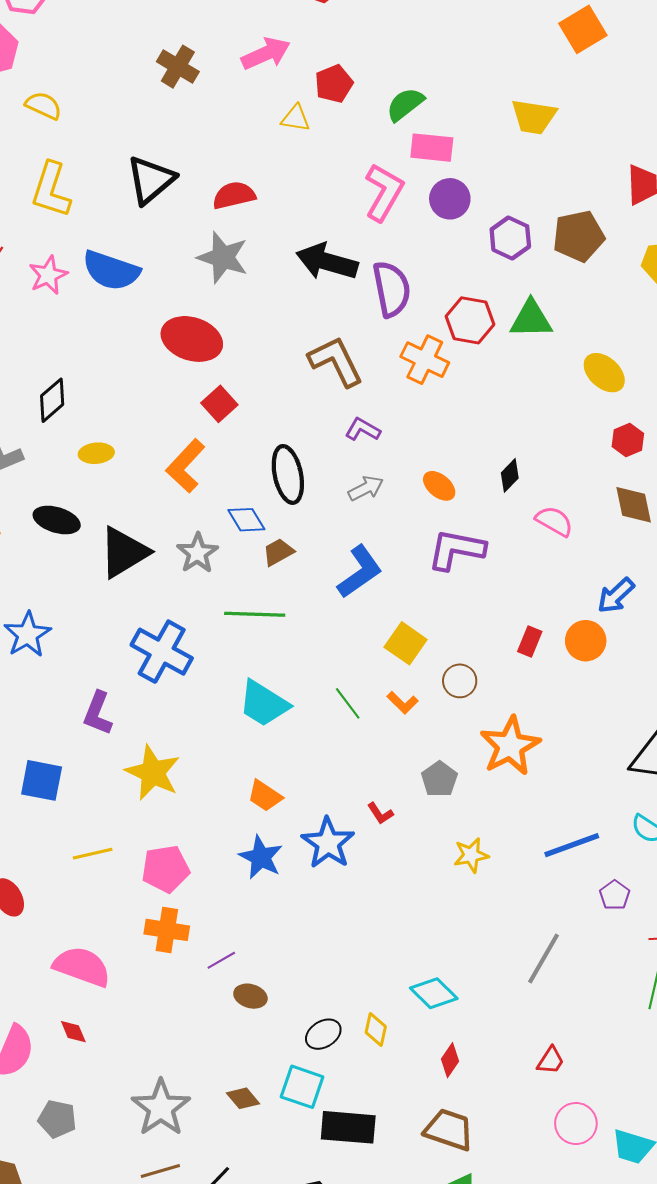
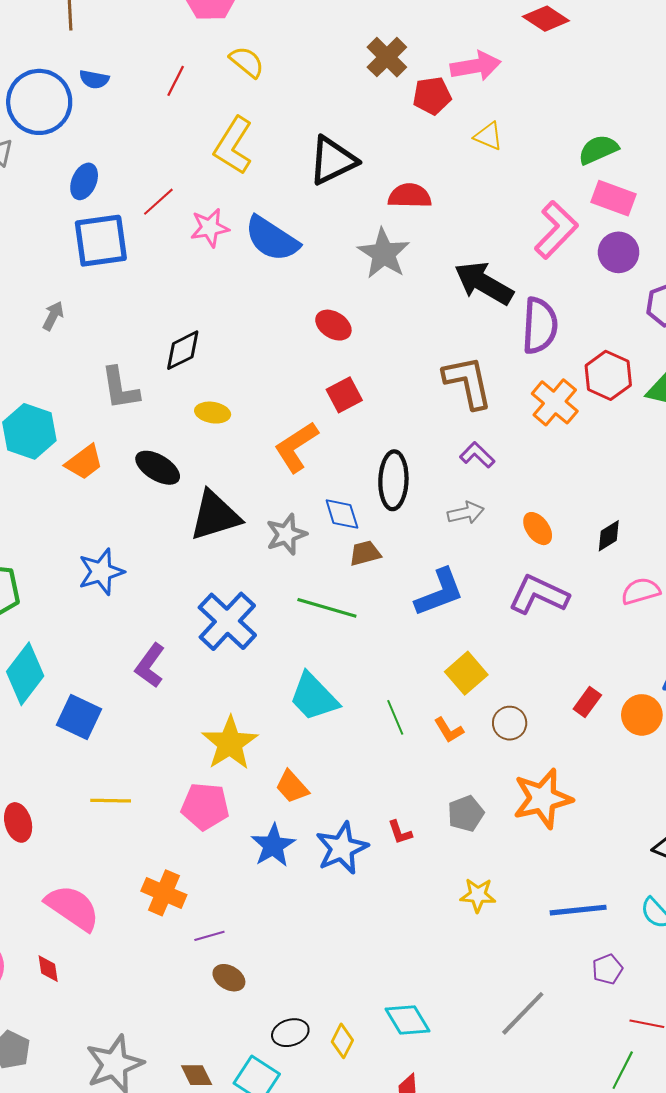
red pentagon: (334, 84) -> (432, 96), moved
red ellipse: (192, 339) -> (333, 325), size x0.6
pink semicircle: (554, 521) -> (641, 591), turned -60
yellow star: (153, 773) -> (230, 743), moved
pink pentagon: (166, 869) -> (205, 806), moved

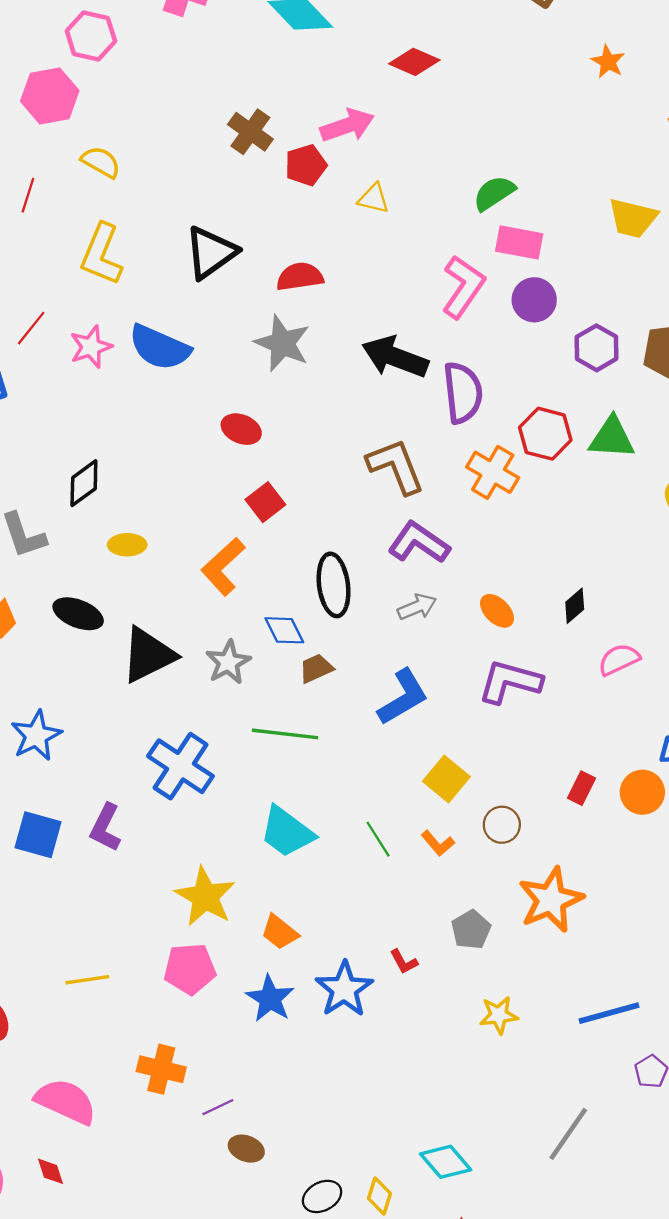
purple L-shape: (477, 455) -> (419, 543), size x1.6
blue square: (79, 717) -> (38, 835), moved

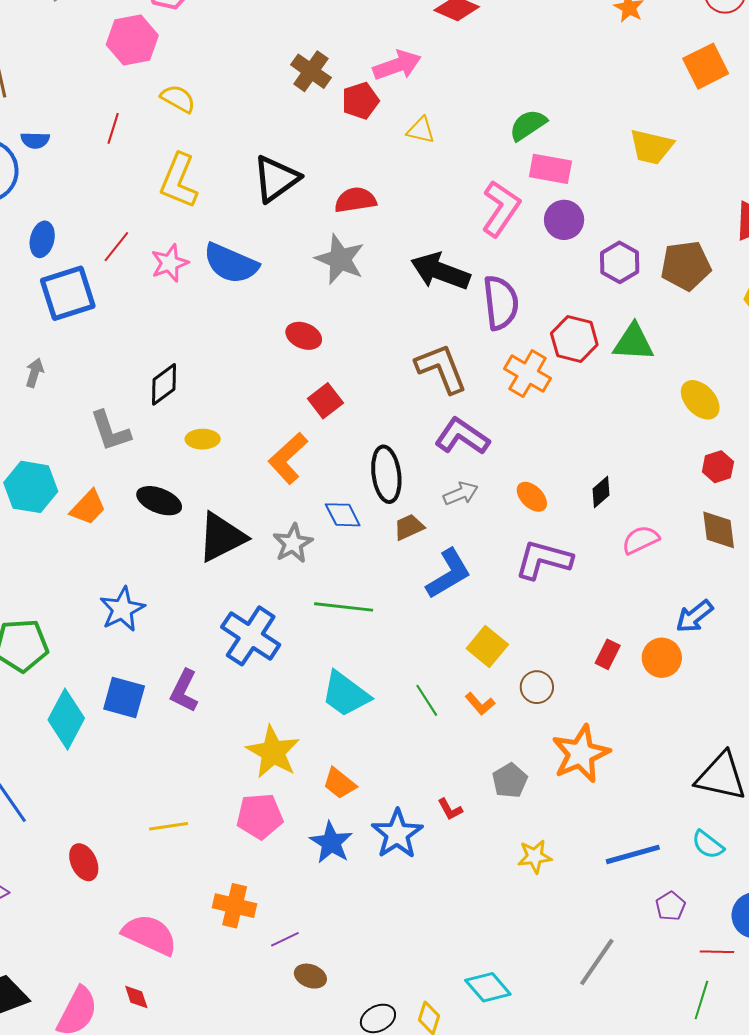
brown trapezoid: (316, 668) -> (409, 527), moved

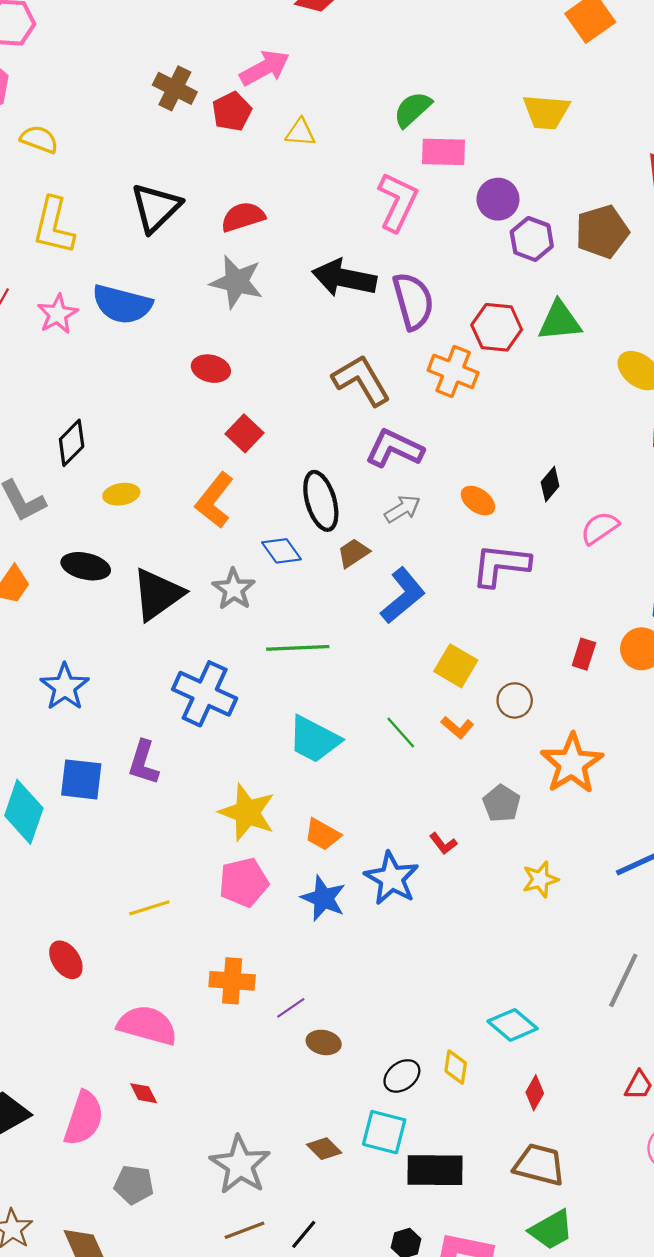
purple circle: (564, 220) -> (498, 199), moved

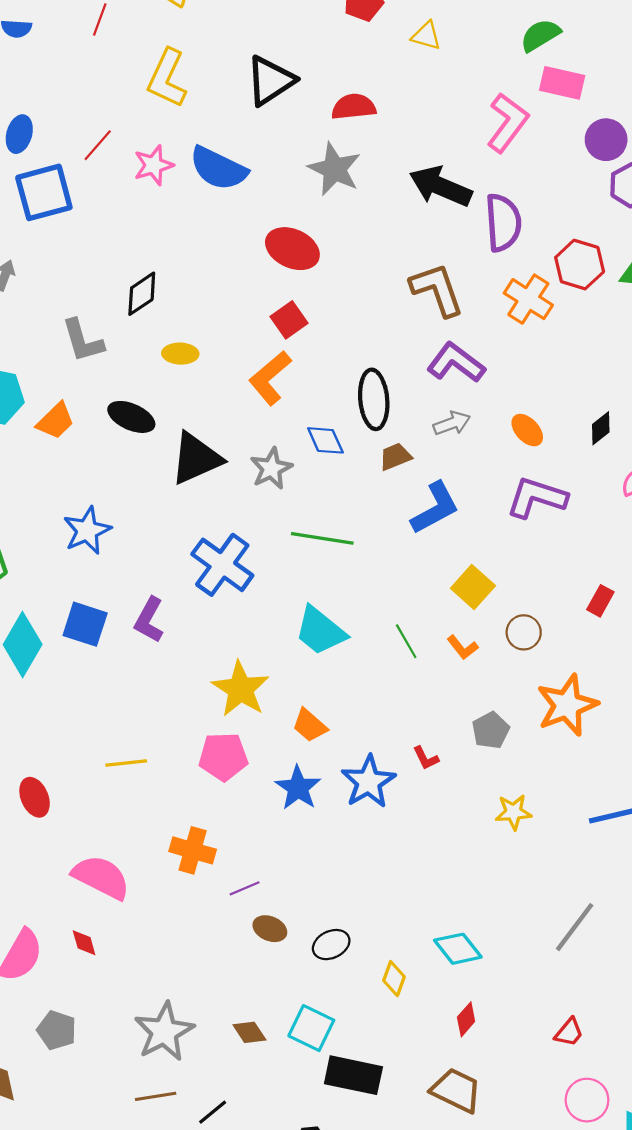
red ellipse: (211, 369) -> (292, 249), size x1.4
red square: (244, 433) -> (289, 320), moved
black ellipse: (402, 1076) -> (331, 945), moved

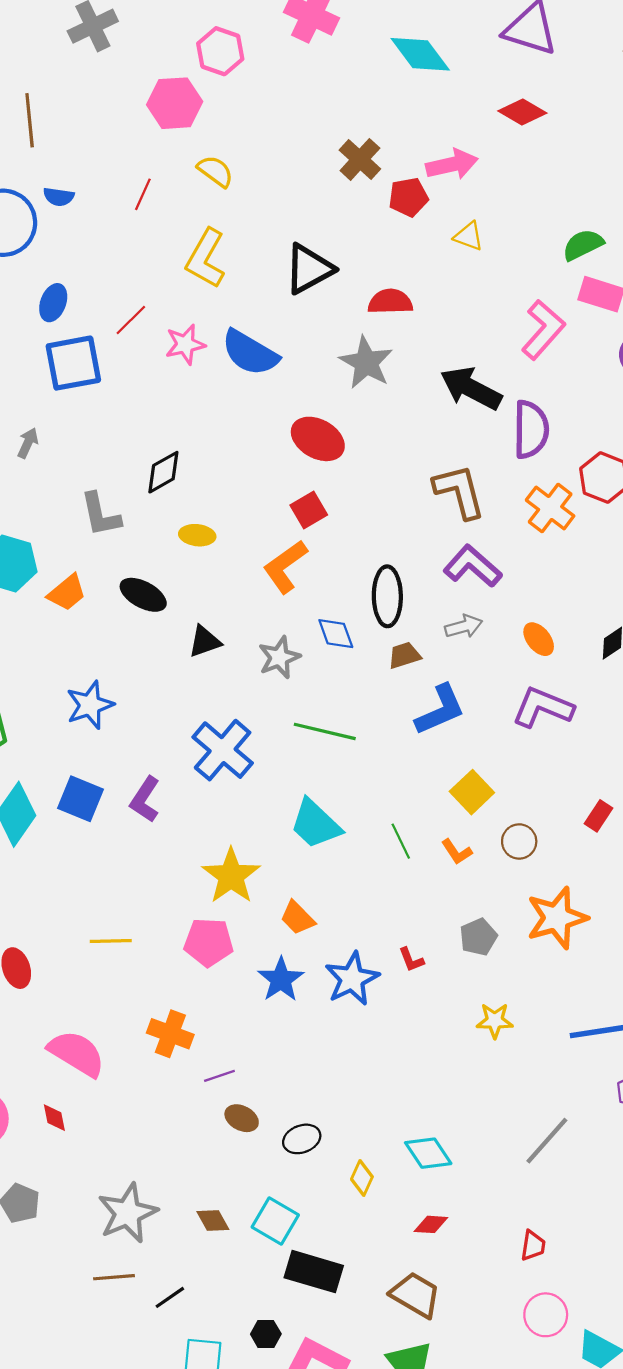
black triangle: (196, 458) -> (205, 642), size x0.6
red diamond: (466, 1019) -> (431, 1224), turned 48
red trapezoid: (569, 1032) -> (533, 1246), turned -36

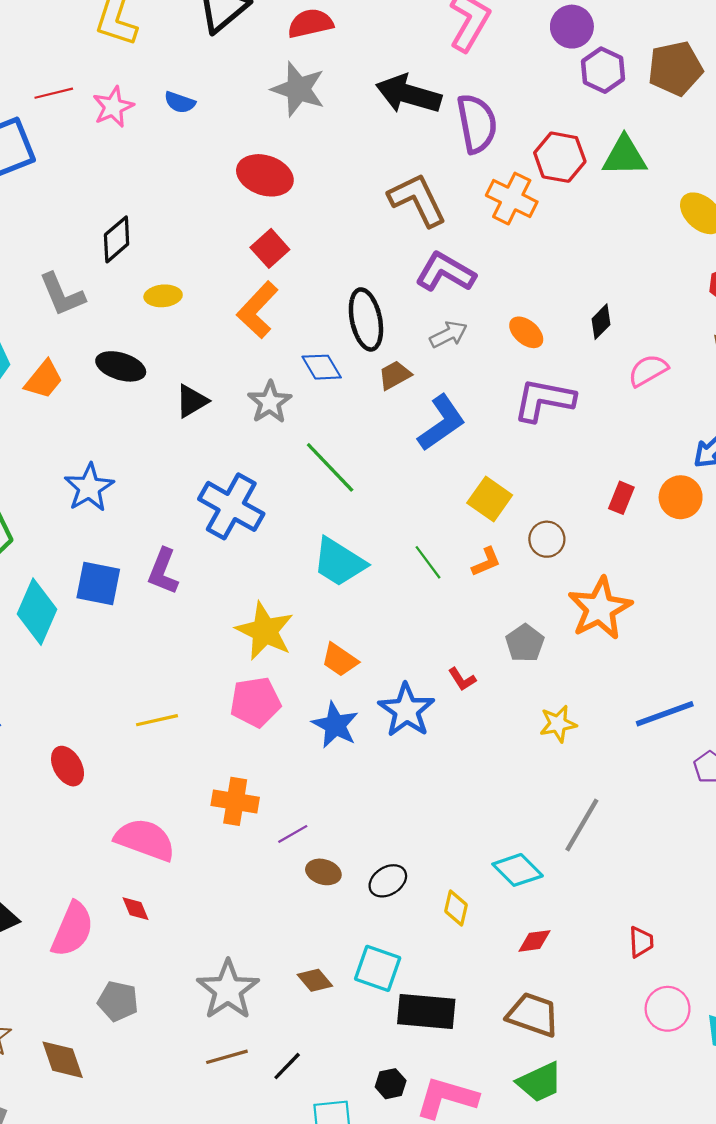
red line: (131, 320) -> (54, 93), turned 42
blue semicircle: (250, 353) -> (180, 102), size x0.5
green line: (325, 731) -> (330, 467), turned 44
orange L-shape: (457, 852) -> (486, 562), turned -68
gray line: (547, 1141) -> (582, 825), moved

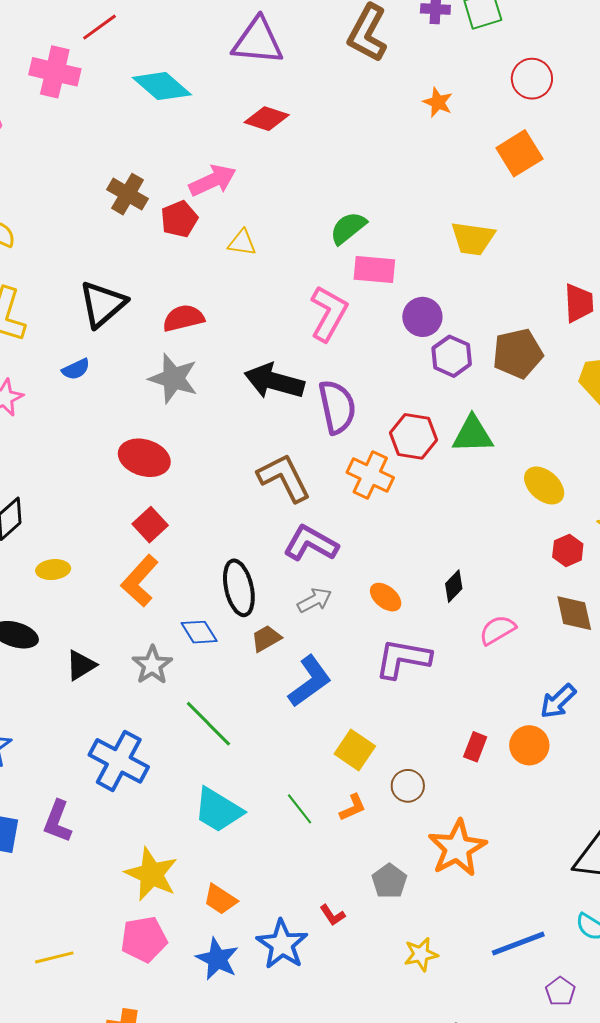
blue semicircle: (180, 102) -> (76, 369), moved, turned -44

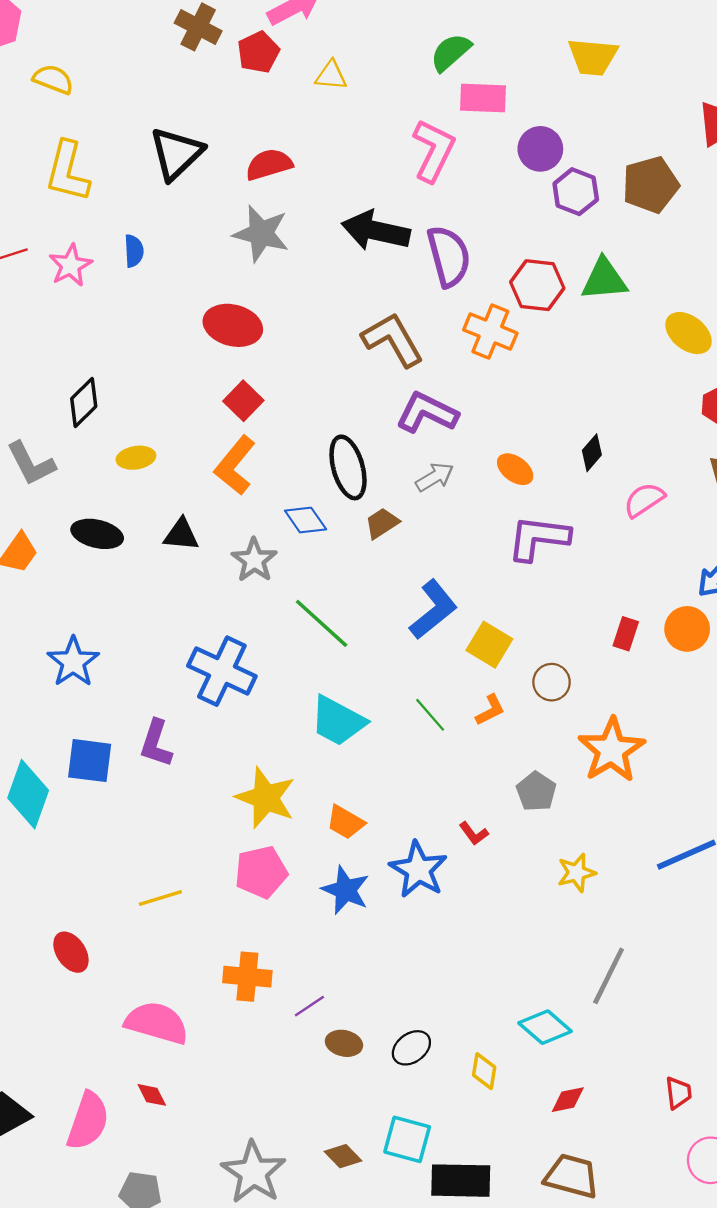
blue semicircle: (76, 369) -> (134, 251), moved, turned -64
black triangle: (81, 665) -> (181, 535), moved, turned 40
blue L-shape: (310, 681) -> (433, 610), moved

